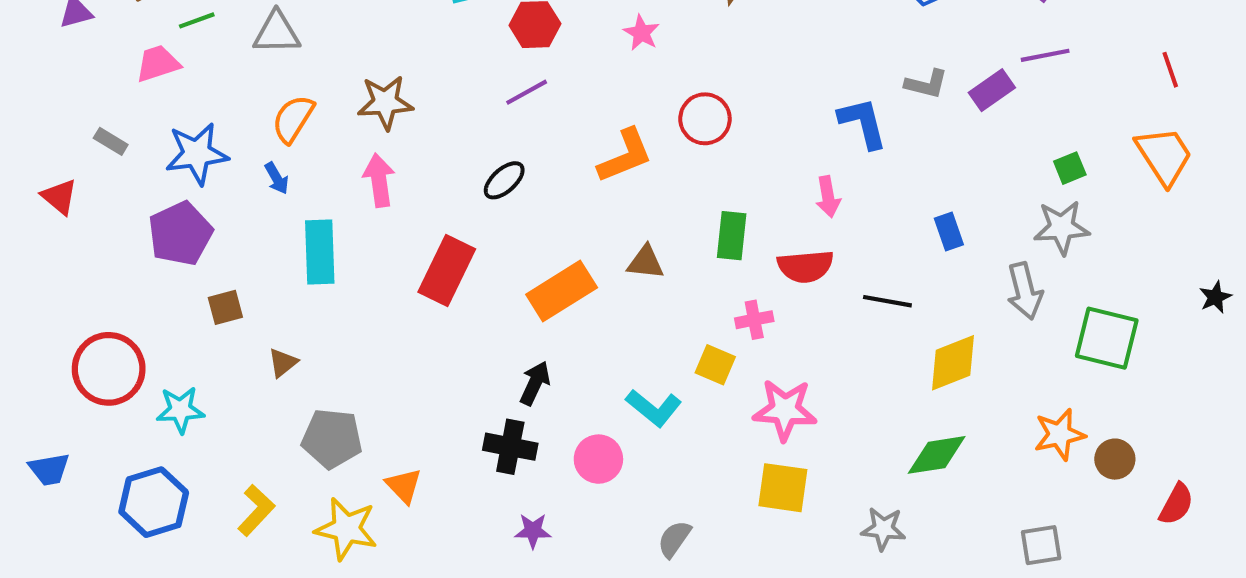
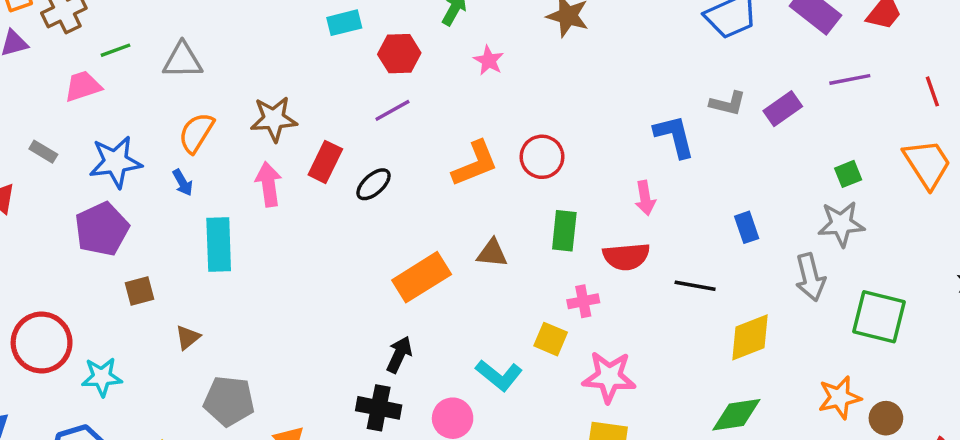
purple line: (1045, 55) -> (850, 79), moved
red circle: (705, 119) -> (542, 157), moved
red rectangle: (447, 270) -> (325, 162), moved, size x0.7

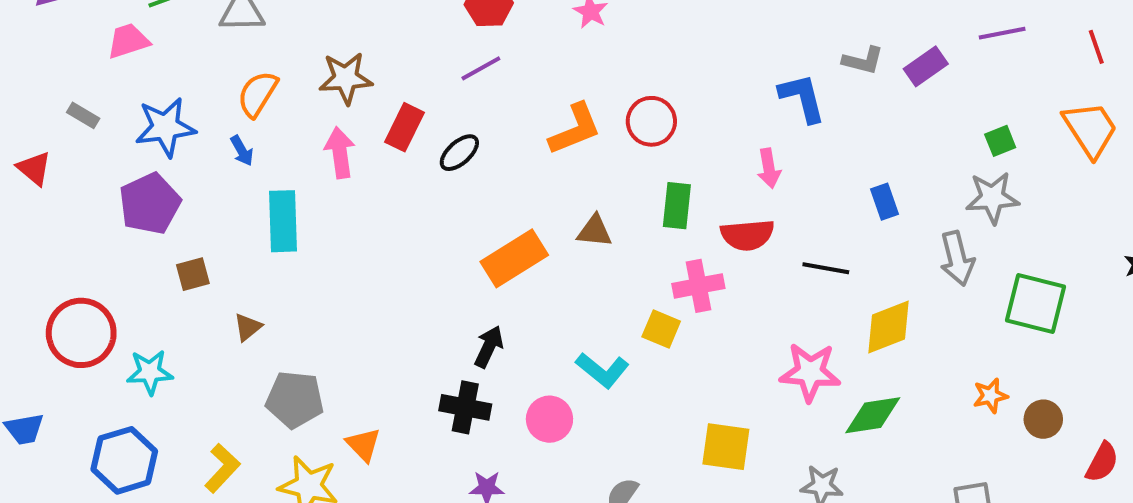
pink cross: (583, 301) -> (698, 286), size x1.4
pink star: (609, 377) -> (810, 372), moved
orange star: (840, 398) -> (990, 396), size x0.7

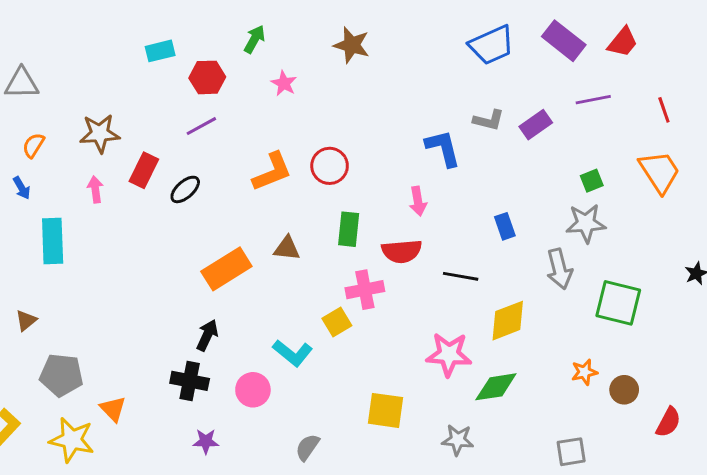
orange semicircle: (258, 94) -> (33, 145), size x0.7
pink arrow: (340, 153) -> (95, 189), size x0.7
yellow square: (661, 329) -> (337, 322), turned 36

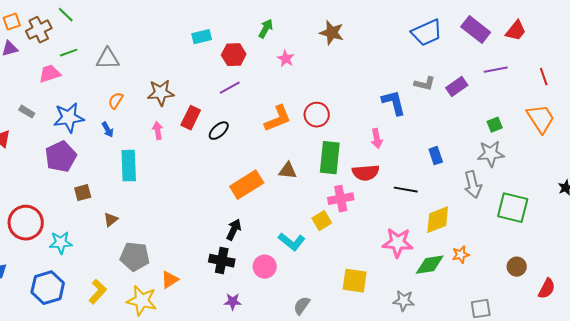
green rectangle: (349, 229) -> (330, 158), size x1.4
orange star: (584, 372) -> (461, 255), moved
orange triangle: (113, 409) -> (170, 280), turned 42

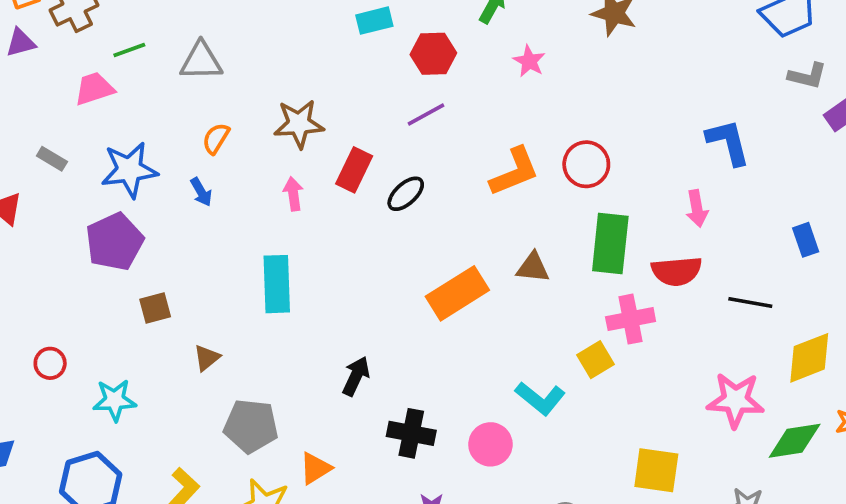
gray L-shape: (425, 84) -> (807, 76), moved
cyan rectangle: (129, 166) -> (277, 284), moved
red circle: (26, 223) -> (50, 363), size x0.5
black arrow: (234, 230) -> (356, 376), moved

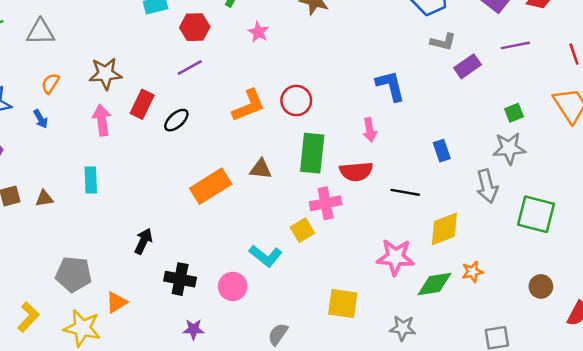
pink arrow: (293, 194) -> (102, 120), size x1.4
cyan rectangle: (277, 284) -> (91, 180), size x0.7
brown triangle: (207, 358) -> (44, 198), moved, turned 30

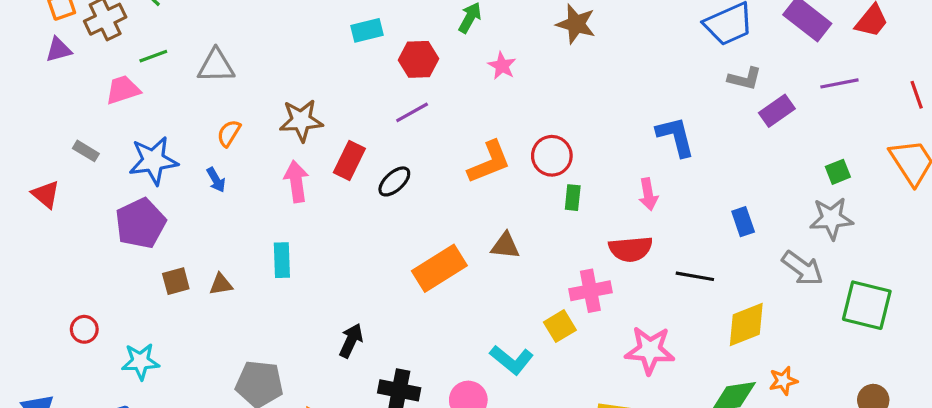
green rectangle: (312, 153) -> (573, 198), moved, size x0.5
gray arrow: (487, 186) -> (803, 268), turned -40
pink star: (395, 257) -> (650, 350), moved

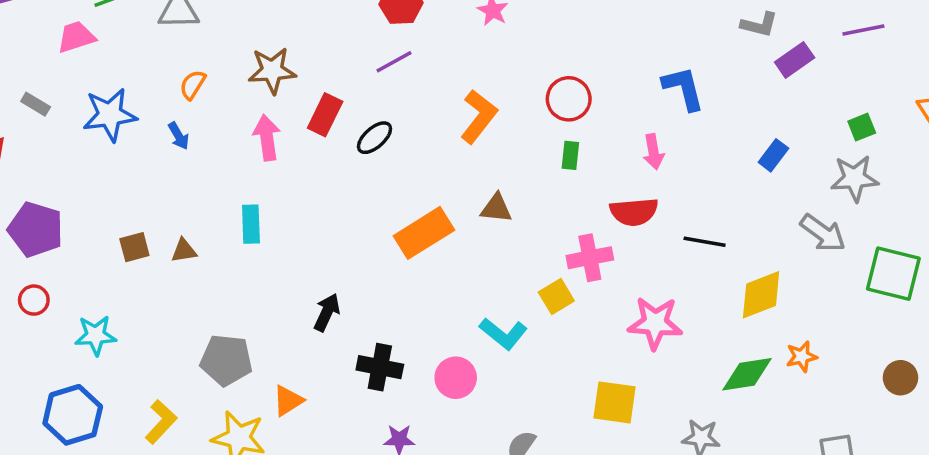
red circle: (552, 156) -> (569, 99), moved
orange L-shape: (489, 162) -> (479, 116), turned -30
blue rectangle: (743, 222) -> (773, 155), moved, turned 56
purple pentagon: (140, 223) -> (36, 229), moved, turned -30

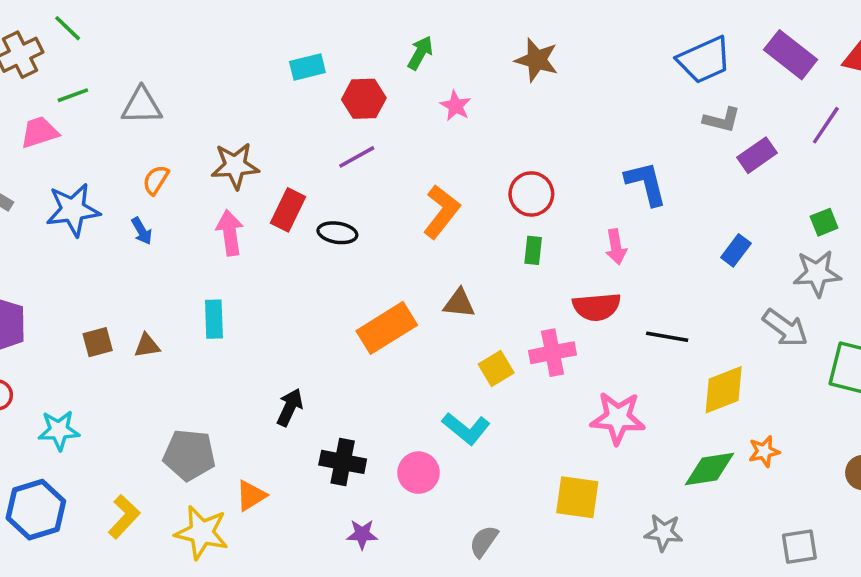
purple line: (863, 30) -> (826, 125), turned -45
black ellipse: (374, 138) -> (337, 233), turned 51
yellow square: (556, 297) -> (496, 369), moved

